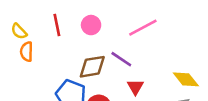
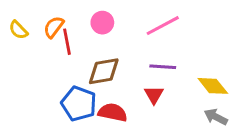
red line: (57, 25) -> (67, 42), moved
orange semicircle: (27, 52) -> (54, 27), moved, turned 36
purple line: (121, 59) -> (163, 67), moved, turned -30

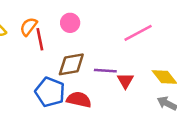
pink line: (163, 26) -> (138, 33), moved
purple line: (163, 67) -> (105, 71), moved
red triangle: (154, 95) -> (125, 81), moved

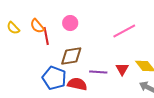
orange semicircle: (29, 27) -> (37, 26), turned -77
purple line: (105, 71) -> (98, 72), moved
red triangle: (125, 81) -> (122, 69), moved

